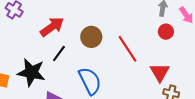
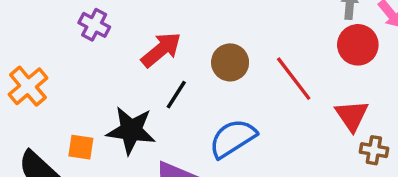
red circle: (166, 32) -> (358, 45), size x1.5
blue semicircle: (90, 81) -> (233, 138), turned -92

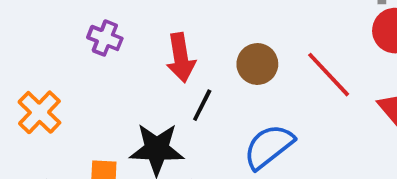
red arrow: (161, 50) -> (181, 58), turned 126

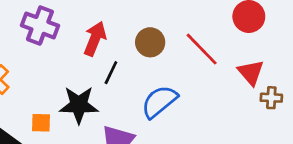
purple cross: (105, 38) -> (40, 25), size x1.5
red arrow: (181, 58) -> (95, 39), turned -148

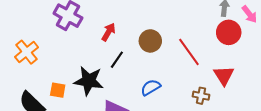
red arrow: (95, 39) -> (108, 32), size x0.7
brown cross: (271, 98) -> (201, 96), moved
blue semicircle: (159, 102) -> (151, 87), size x0.7

